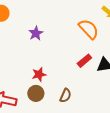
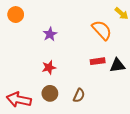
red rectangle: (84, 61) -> (98, 61), turned 32
red star: (39, 74) -> (49, 67), moved

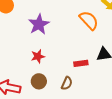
purple star: (50, 34) -> (39, 24), size x1.5
red rectangle: (98, 61) -> (81, 63), moved

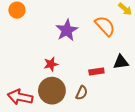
purple star: (39, 24) -> (67, 30), moved
brown circle: (39, 81) -> (52, 91), size x1.6

